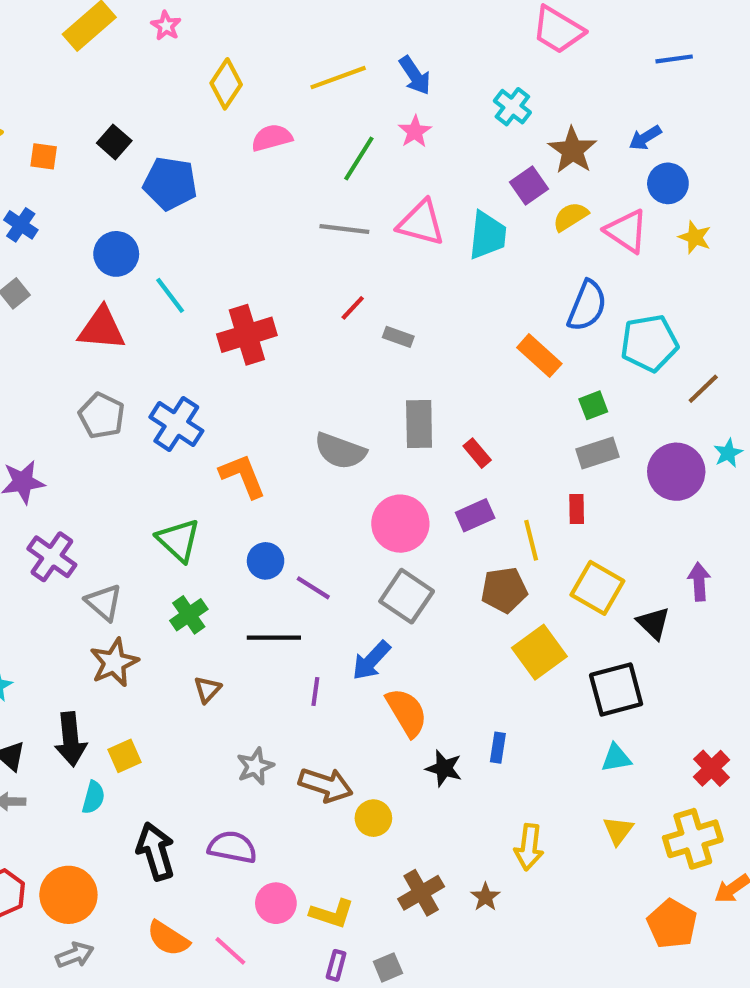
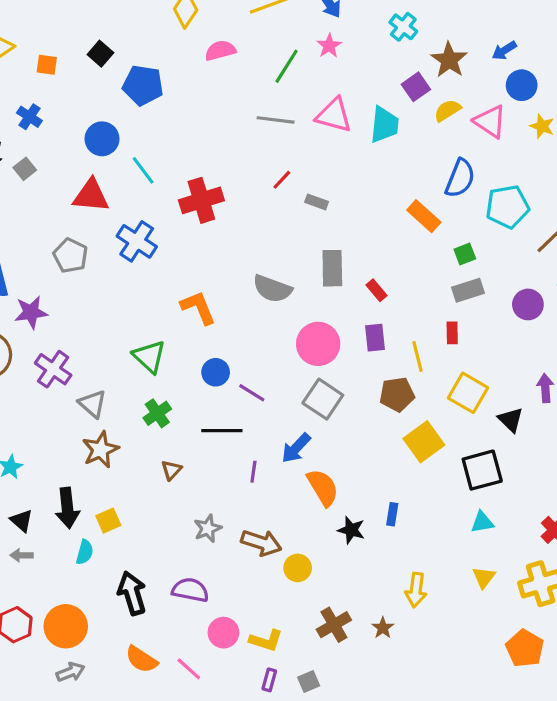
gray pentagon: (102, 416) -> (70, 256), moved
blue cross: (176, 424) -> (137, 241), moved
purple circle: (676, 472) -> (528, 304), size x0.7
purple rectangle: (475, 515) -> (375, 338), turned -72

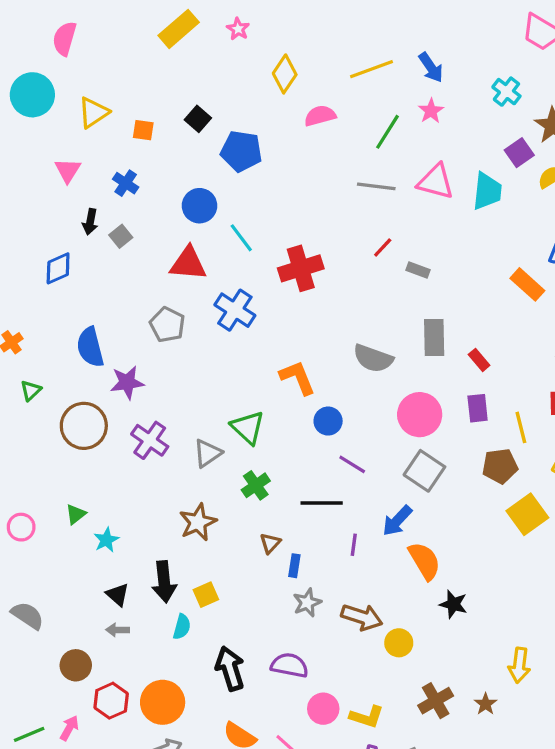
blue circle: (216, 372) -> (328, 421), moved
gray triangle: (93, 404) -> (208, 453), moved, turned 44
blue rectangle: (392, 514) -> (294, 566), moved

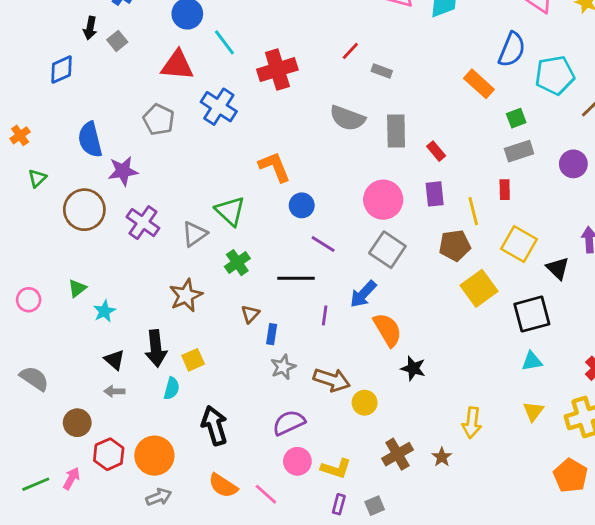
gray semicircle: (373, 358) -> (347, 118), moved
purple semicircle: (289, 665) -> (289, 423), moved, turned -36

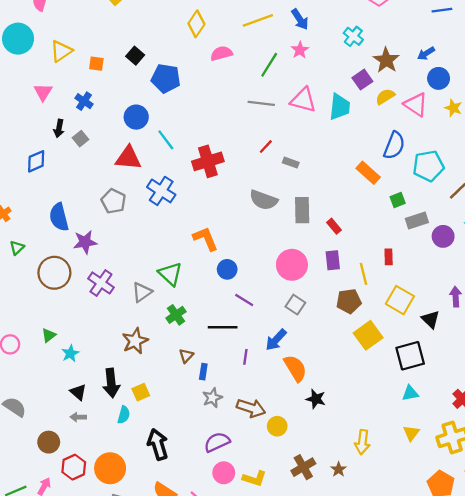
gray rectangle: (519, 151) -> (417, 220), moved
gray square: (387, 250) -> (295, 305), size x0.7

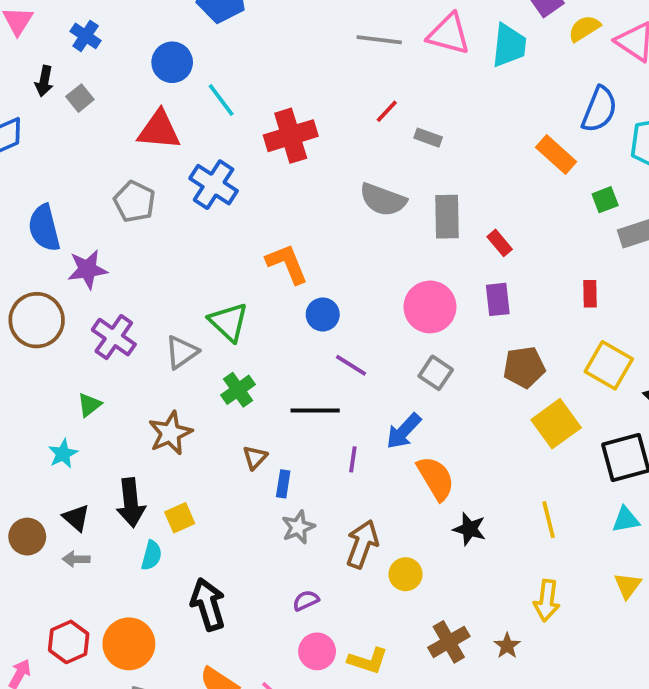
yellow line: (364, 274) -> (549, 520), moved
green triangle: (49, 335) -> (89, 405), moved
brown arrow: (251, 408) -> (362, 544), turned -88
brown circle: (49, 442) -> (27, 537), moved
purple semicircle: (217, 442) -> (306, 601), size x0.6

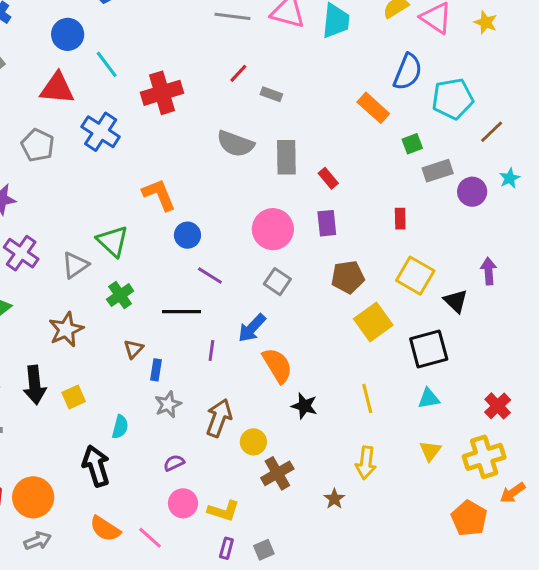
cyan semicircle: (151, 555) -> (120, 427), moved
brown cross: (449, 642) -> (277, 473), moved

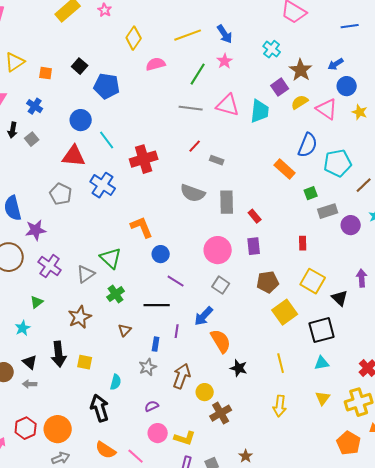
blue rectangle: (156, 370) -> (156, 344), moved
yellow square: (74, 397) -> (85, 362), turned 35
brown star: (334, 499) -> (246, 456), moved

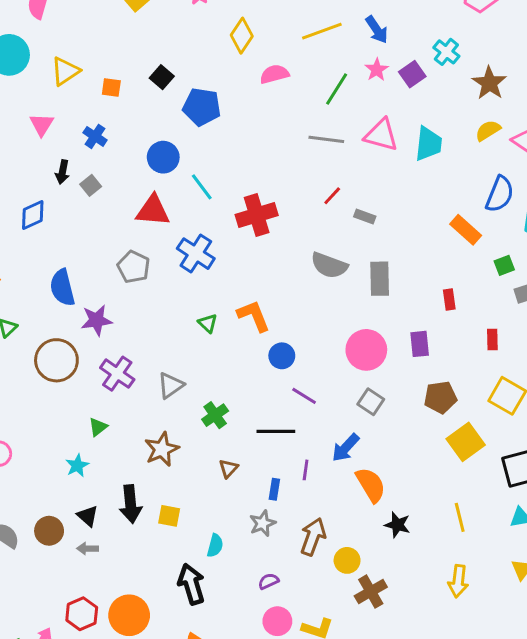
purple square: (280, 87) -> (412, 74), moved
red rectangle: (255, 216) -> (449, 299), moved, turned 32
green triangle: (111, 258) -> (208, 323), moved, size x0.6

